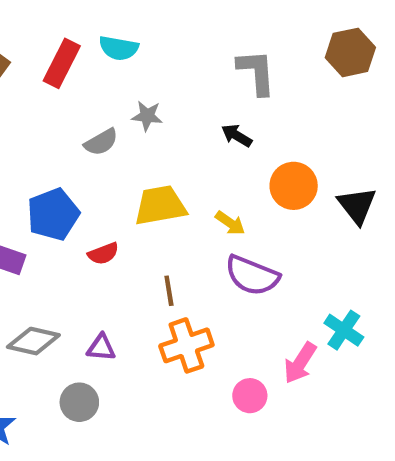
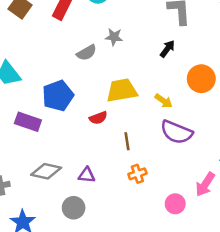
black arrow: (237, 136) -> (167, 49), turned 96
red semicircle: (103, 254) -> (98, 118), moved
orange cross: (186, 345) -> (137, 174), size x0.6

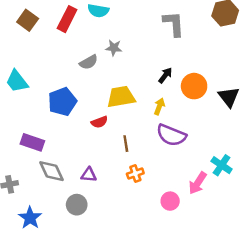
black arrow: (167, 49) -> (165, 75), moved
yellow arrow: (163, 101) -> (159, 106), turned -105
purple rectangle: (28, 122) -> (32, 142), moved
gray diamond: (46, 171) -> (52, 171), turned 52

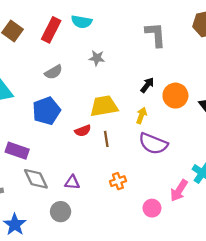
gray semicircle: (89, 62) -> (53, 72), moved
brown line: (126, 144) -> (106, 139), moved

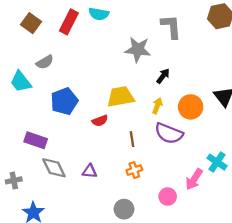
gray star: (97, 58) -> (138, 50), moved, size x1.6
gray semicircle: (53, 72) -> (45, 62), moved
orange circle: (175, 96) -> (191, 107), moved
brown line: (106, 139) -> (132, 139), moved
gray circle: (61, 212) -> (124, 209), moved

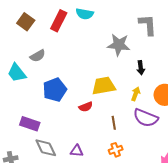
black arrow: (163, 76) -> (141, 68), turned 136

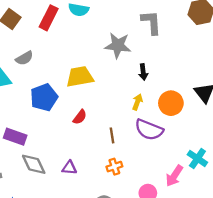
yellow trapezoid: (104, 86) -> (80, 77), moved
red semicircle: (86, 107) -> (80, 117), turned -32

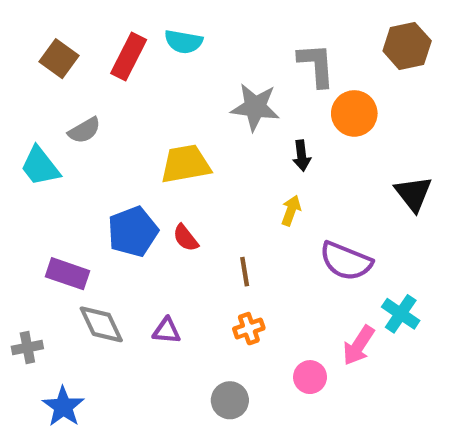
blue pentagon: (44, 97) -> (133, 232), moved
orange circle: (171, 103) -> (354, 113), moved
red semicircle: (80, 117) -> (186, 238), turned 105
purple semicircle: (149, 130) -> (346, 261), moved

